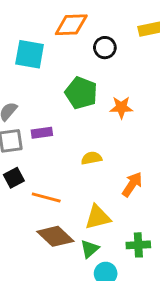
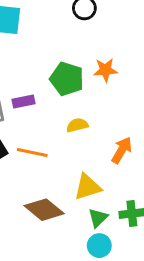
green pentagon: (81, 93) -> (67, 79), moved
orange line: (46, 198) -> (32, 153), moved
green triangle: (90, 249) -> (98, 218), moved

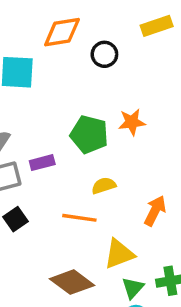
orange line: (32, 153) -> (79, 218), moved

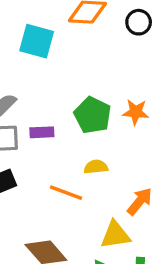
black circle: (104, 54) -> (139, 22), moved
yellow triangle: (119, 254) -> (115, 235), moved

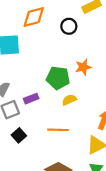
black circle: (139, 22) -> (69, 26), moved
yellow semicircle: (96, 167) -> (69, 100), moved

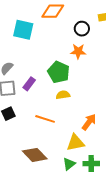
orange star: (83, 67) -> (78, 51), moved
purple rectangle: (31, 99) -> (29, 84), turned -48

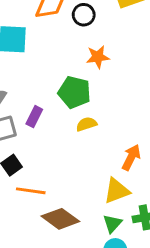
black circle: (82, 29) -> (84, 15), moved
orange line: (45, 119) -> (31, 191), moved

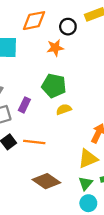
black circle: (84, 15) -> (68, 27), moved
orange star: (98, 57) -> (55, 48), moved
orange line: (31, 191) -> (34, 142), moved

